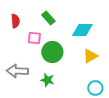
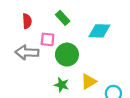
yellow triangle: (90, 56) -> (89, 82), moved
gray arrow: (17, 71) -> (27, 52), moved

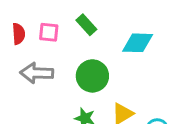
red semicircle: (27, 21) -> (19, 34), moved
pink square: (48, 39) -> (49, 32), moved

